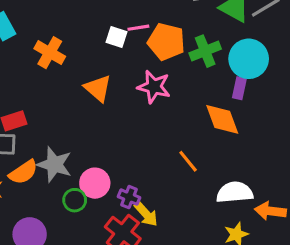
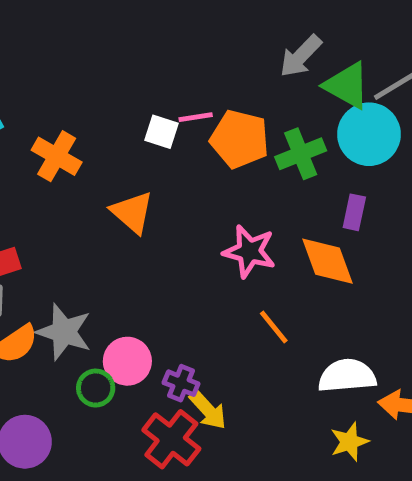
cyan circle: (249, 59) -> (369, 134), moved
pink star: (154, 87) -> (249, 251), moved

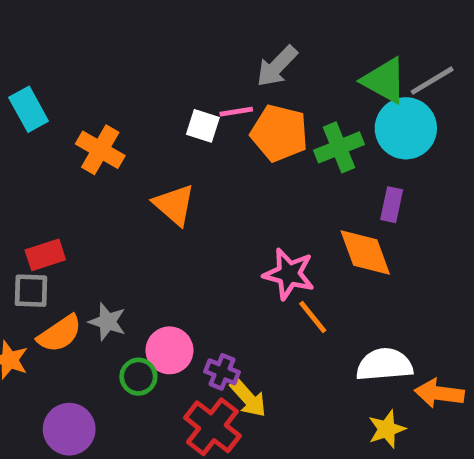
gray arrow: (301, 56) -> (277, 66), moved
pink star: (249, 251) -> (289, 274), moved
gray star: (64, 332) -> (107, 322), size x0.7

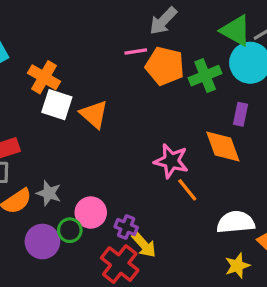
white square: (203, 126) -> (57, 105), moved, size x1.4
purple circle: (69, 429) -> (42, 242), moved

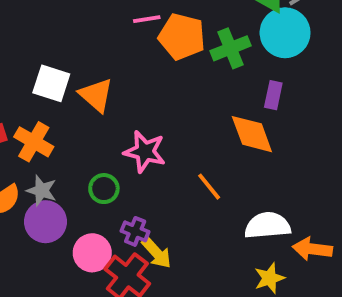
orange cross: (44, 77) -> (34, 142), moved
pink star: (171, 161) -> (145, 152), moved
pink circle: (91, 213) -> (92, 253), moved
green circle: (70, 230) -> (104, 189), moved
purple circle: (42, 242) -> (45, 222), moved

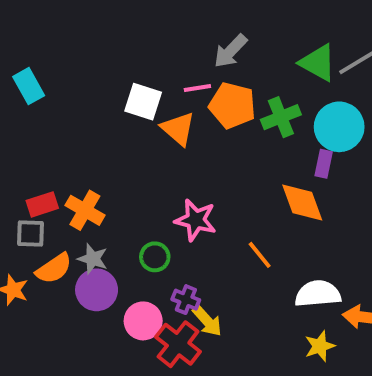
cyan circle: (285, 33) -> (339, 127), moved
white square: (51, 83) -> (143, 102), moved
orange triangle: (96, 95) -> (178, 129), moved

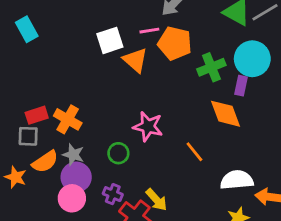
white square: (143, 102) -> (110, 40), turned -36
green cross: (281, 117) -> (211, 67), moved
purple cross: (186, 300) -> (113, 194), moved
pink circle: (143, 321) -> (72, 198), moved

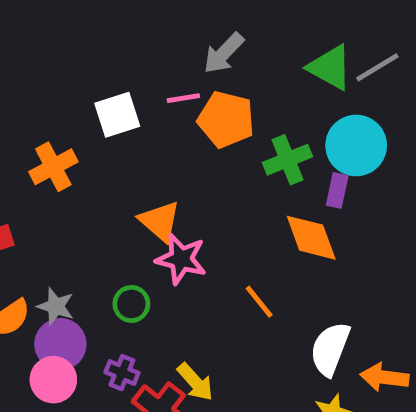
orange triangle: (135, 60) -> (160, 221), moved
orange cross: (68, 119) -> (53, 167), moved, turned 32
white semicircle: (237, 180) -> (330, 349), turned -64

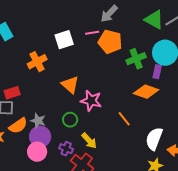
orange triangle: (160, 221) -> (70, 85), moved
orange diamond: (311, 238) -> (146, 92), turned -50
yellow arrow: (195, 382) -> (89, 141), moved

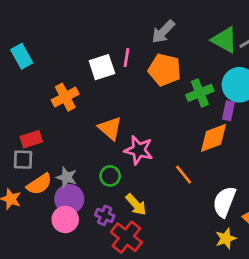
pink line: (92, 33) -> (126, 58), moved, turned -72
orange diamond: (146, 92) -> (213, 138), turned -40

